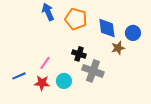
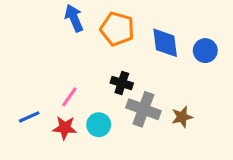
brown star: (118, 48) -> (182, 117), moved

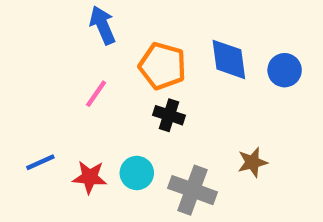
orange pentagon: (117, 29) -> (162, 66), moved
pink line: (69, 97) -> (96, 94), moved
gray cross: (143, 109) -> (192, 190), moved

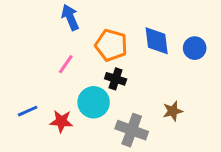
cyan circle: (137, 173) -> (94, 102), moved, size x1.4

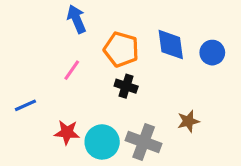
cyan circle: (94, 102) -> (102, 142), moved
blue line: (28, 111) -> (25, 105), moved

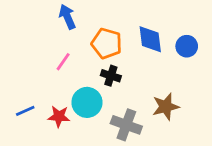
blue line: (25, 105) -> (25, 111), moved
brown star: (188, 121) -> (166, 107), size x1.4
cyan circle: (102, 142) -> (87, 102), moved

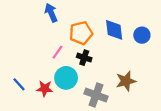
orange pentagon: (107, 43) -> (81, 33), turned -30
pink line: (63, 62) -> (57, 52), moved
blue line: (25, 111) -> (19, 84), turned 72

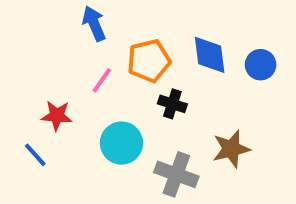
pink line: (57, 52) -> (102, 80), moved
black cross: (84, 58) -> (172, 104), moved
red star: (45, 89) -> (57, 116), moved

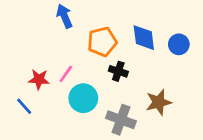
pink line: (102, 80) -> (66, 74), moved

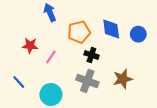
red star: (39, 79) -> (30, 46), moved
cyan circle: (83, 98) -> (51, 94), moved
gray cross: (121, 120) -> (87, 81), moved

